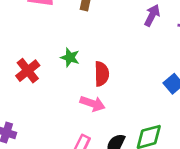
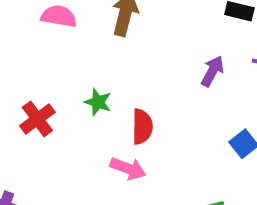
purple arrow: (152, 15) -> (212, 71), moved

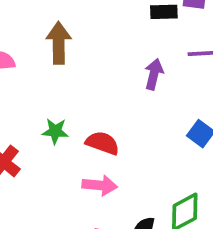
red semicircle: (142, 127) -> (102, 143), turned -56

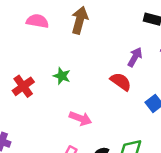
red semicircle: (102, 143) -> (121, 82), moved

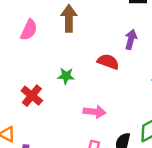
pink semicircle: (37, 21) -> (29, 30), turned 120
red semicircle: (121, 82) -> (108, 62), moved

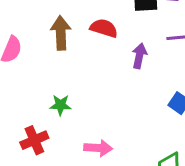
red semicircle: (108, 62) -> (104, 28), moved
red cross: (32, 96) -> (34, 140), moved, turned 30

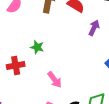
pink arrow: (98, 148) -> (55, 80), turned 36

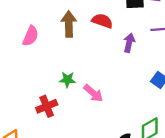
pink arrow: (55, 80) -> (93, 93), moved

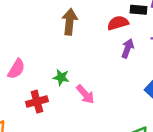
red semicircle: (102, 21) -> (118, 23), moved, turned -42
pink semicircle: (31, 36) -> (16, 69), moved

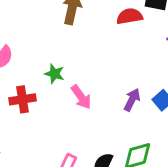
purple arrow: (128, 48) -> (132, 100), moved

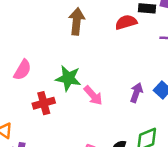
green star: (55, 74) -> (68, 78), size x1.5

